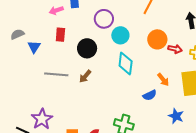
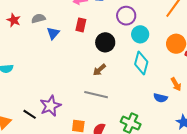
gray line: (56, 74) -> (96, 95), moved
blue semicircle: (150, 95) -> (160, 98), turned 32

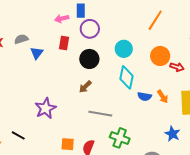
purple circle: (126, 16) -> (90, 29), moved
gray line: (96, 95) -> (100, 114), moved
blue semicircle: (160, 98) -> (144, 96), moved
purple star: (50, 106) -> (46, 108), moved

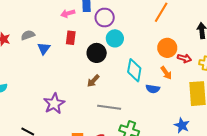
purple circle: (90, 29) -> (105, 18), moved
cyan circle: (124, 49) -> (115, 38), moved
orange arrow: (163, 97) -> (166, 73), moved

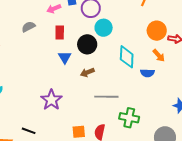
gray semicircle: (28, 35) -> (28, 27), moved
blue triangle: (44, 49) -> (65, 57), moved
brown arrow: (93, 81) -> (87, 72), turned 32

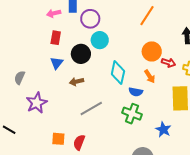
gray semicircle: (28, 27) -> (20, 78), moved, turned -48
gray line: (106, 97) -> (91, 109), turned -40
green cross: (129, 118) -> (132, 114), moved

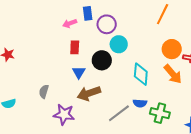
orange arrow: (150, 76) -> (173, 74), size x1.5
brown arrow: (76, 82) -> (89, 93), moved, size x1.6
blue semicircle: (136, 92) -> (140, 103), moved
purple star: (37, 103) -> (64, 114), turned -30

